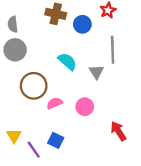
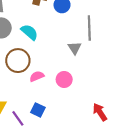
cyan semicircle: (67, 61) -> (29, 32), moved
red arrow: (118, 131) -> (100, 112), moved

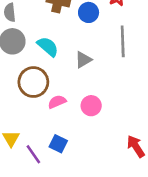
gray triangle: (75, 48) -> (83, 60), moved, turned 32

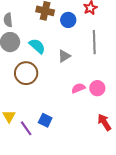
pink semicircle: (57, 102) -> (78, 88), moved
pink circle: (91, 106) -> (97, 88), moved

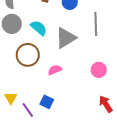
gray triangle: (64, 56) -> (66, 38), size x1.6
pink semicircle: (78, 88) -> (55, 70), moved

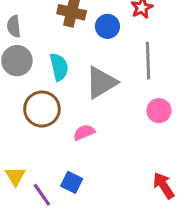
cyan semicircle: (39, 28) -> (59, 67), turned 36
pink circle: (99, 70) -> (159, 111), moved

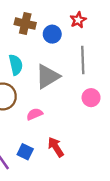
red arrow: (164, 185) -> (56, 147), moved

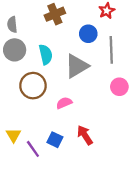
brown cross: (25, 24) -> (55, 14), turned -36
blue circle: (52, 34) -> (88, 34), moved

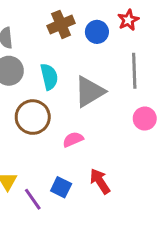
blue circle: (88, 34) -> (97, 32), moved

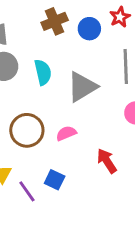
brown circle: (33, 117) -> (27, 130), moved
red arrow: (100, 181) -> (107, 161), moved

